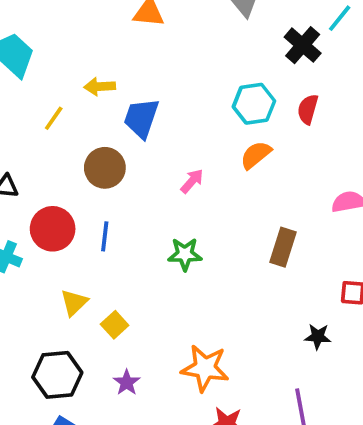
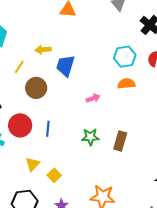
orange semicircle: (256, 155) -> (126, 84), turned 36
brown circle: (105, 168) -> (36, 88), moved
pink arrow: (192, 181) -> (93, 98), turned 32
brown rectangle: (283, 247) -> (120, 141), moved

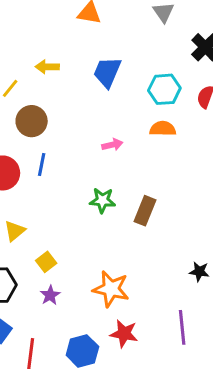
blue trapezoid: (65, 66) -> (107, 72), moved
blue line: (48, 129) -> (42, 164), moved
yellow square: (54, 175) -> (46, 262), moved

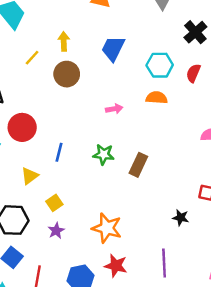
yellow arrow: (47, 67) -> (64, 41), turned 84
brown circle: (32, 121) -> (67, 74), moved
blue line: (42, 164) -> (59, 152), moved

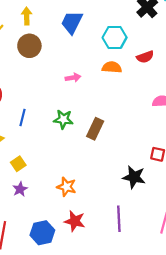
red semicircle: (193, 73) -> (145, 57), moved, turned -133
black star: (181, 218) -> (134, 177), size x1.5
orange star: (107, 228) -> (66, 187), size x0.7

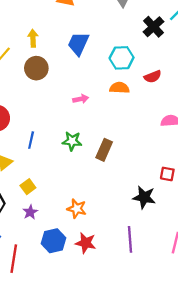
blue hexagon: (42, 233) -> (54, 241), moved

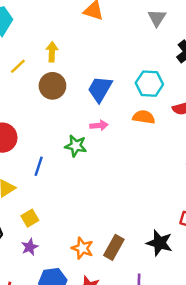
blue trapezoid: (78, 44) -> (100, 89), moved
green star: (72, 141) -> (76, 146), moved
brown rectangle: (104, 150) -> (114, 247), moved

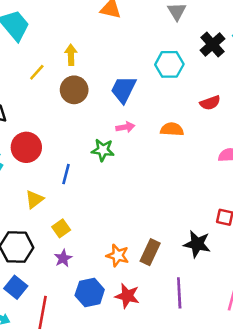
cyan hexagon: (149, 84) -> (169, 64), moved
orange semicircle: (144, 117) -> (172, 129), moved

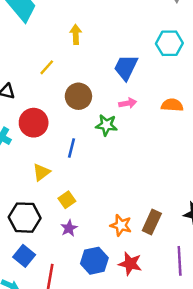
yellow line: (37, 72) -> (47, 67), moved
brown circle: (74, 90) -> (78, 96), moved

